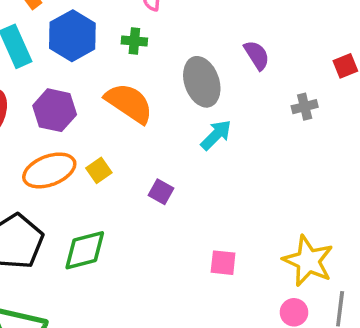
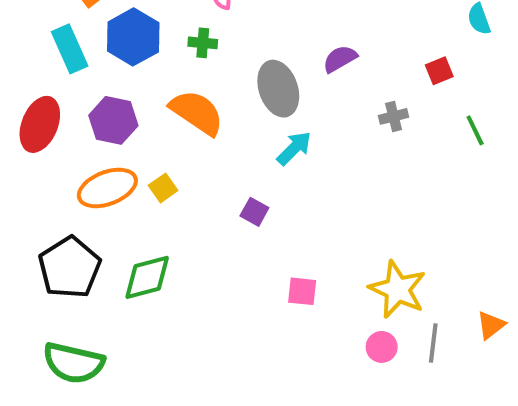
purple semicircle: (257, 55) -> (340, 59), turned -88
purple square: (161, 192) -> (254, 212), moved

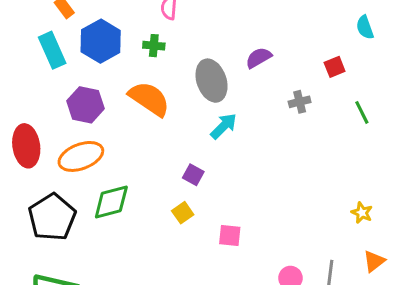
red ellipse: (40, 124) -> (26, 146), moved, turned -30
yellow square: (163, 188) -> (183, 213), moved
green diamond: (147, 277) -> (111, 202), moved
yellow star: (398, 289) -> (362, 213), moved, size x0.5

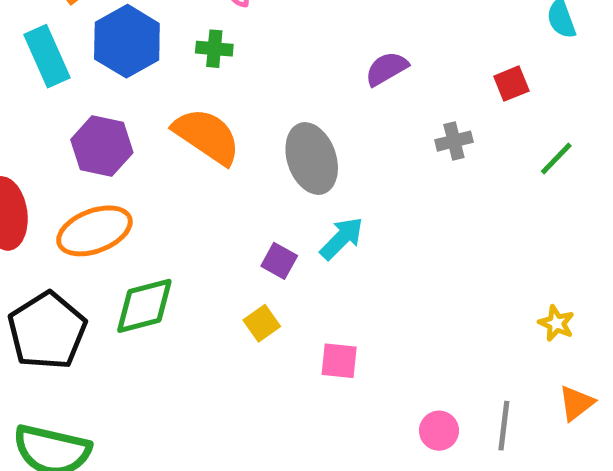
gray ellipse: (212, 81) -> (312, 159), moved
green line: (362, 112) -> (556, 159), turned 70
cyan arrow: (224, 126) -> (342, 238), moved

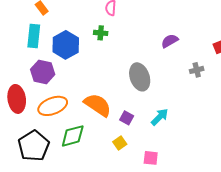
blue hexagon: (127, 41) -> (66, 45), moved
cyan rectangle: (47, 56) -> (34, 36), turned 30
orange semicircle: (207, 136) -> (98, 105), moved
purple hexagon: (102, 146) -> (43, 72), moved
cyan arrow: (342, 238) -> (160, 117), moved

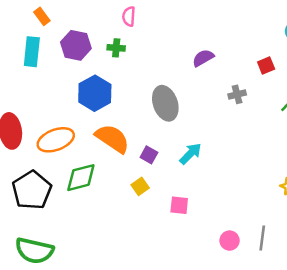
blue hexagon: (66, 45) -> (95, 93), moved
purple hexagon: (43, 72) -> (76, 45), moved

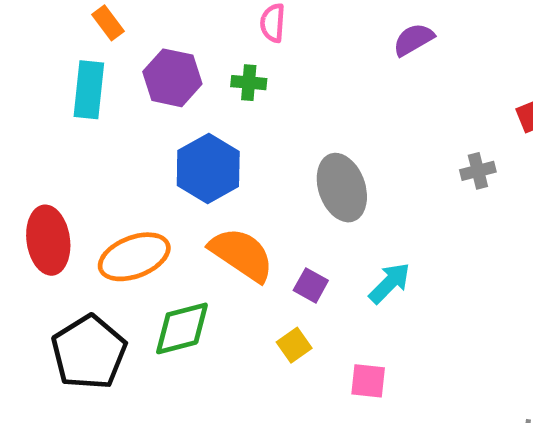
purple semicircle: (203, 58) -> (413, 40), moved

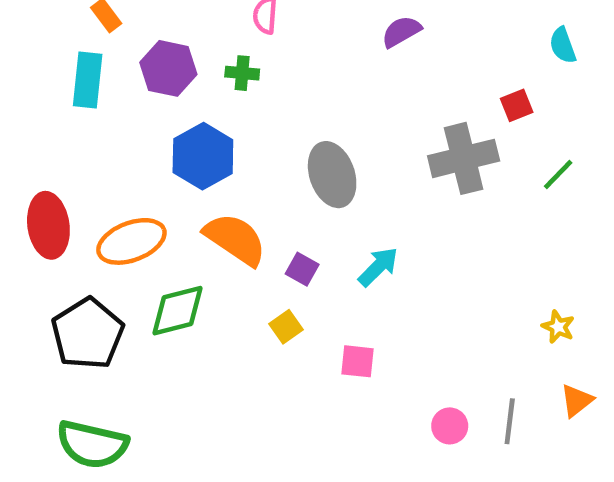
gray cross: (478, 171) -> (464, 158), size x2.0

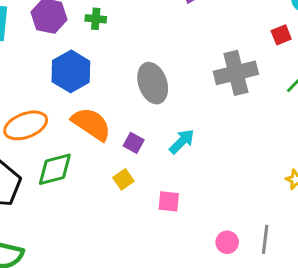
red square: (517, 105) -> (281, 35), moved

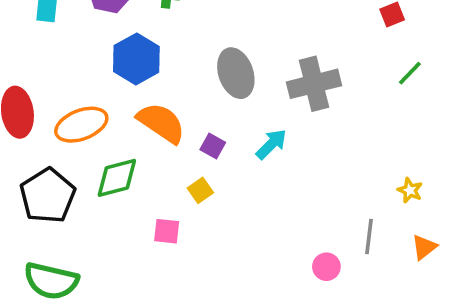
gray cross: (236, 73) -> (314, 84), moved
pink square: (169, 201) -> (167, 231), moved
gray line: (265, 239) -> (369, 237), moved

